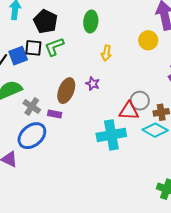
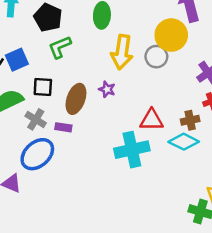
yellow circle: (148, 40) -> (171, 35), size x1.4
black square: (33, 48) -> (43, 87), moved
yellow arrow: (106, 53) -> (122, 52), size x1.8
gray circle: (140, 101) -> (156, 57), moved

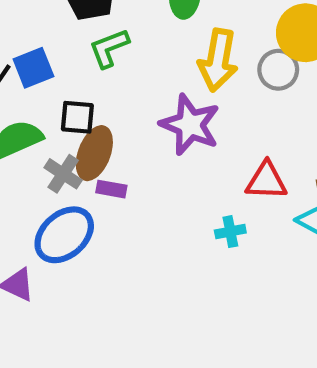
purple star: (107, 89) -> (190, 125), size x2.0
brown ellipse: (76, 99) -> (94, 153), moved
cyan cross: (132, 150) -> (230, 232), size x0.5

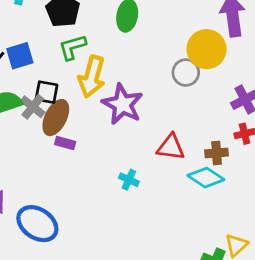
yellow arrow: (218, 60) -> (92, 77), moved
gray cross: (63, 174) -> (33, 107), moved
cyan cross: (230, 232) -> (129, 180), moved, turned 30
blue ellipse: (64, 235) -> (37, 224), moved, turned 69

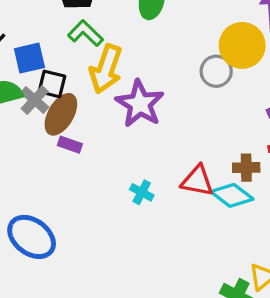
green L-shape: (72, 47) -> (85, 33), turned 56
blue square: (20, 56) -> (29, 58), moved
red triangle: (171, 147) -> (197, 181), moved

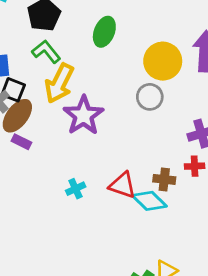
yellow circle: (242, 45) -> (163, 61), moved
cyan cross: (142, 192) -> (76, 189), turned 30

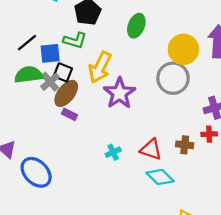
green L-shape: (46, 52) -> (75, 40), moved, turned 145
gray circle: (150, 97) -> (173, 78), size x1.5
cyan diamond: (149, 201) -> (160, 177), moved

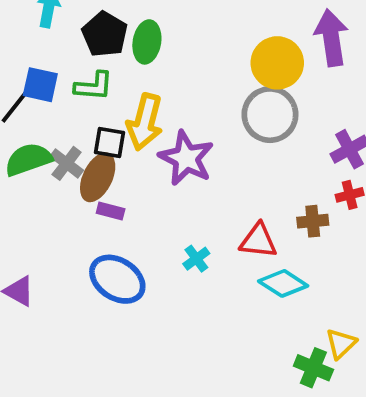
green ellipse: (136, 26) -> (147, 42), moved
blue square: (50, 53) -> (40, 85), moved, turned 30
black square: (63, 72) -> (109, 143), moved
blue ellipse: (36, 172) -> (117, 279), moved

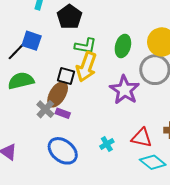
green ellipse: (147, 42) -> (123, 46), moved
green L-shape: (94, 86) -> (85, 46), moved
purple star: (186, 158) -> (125, 90), moved
gray cross: (67, 163) -> (45, 109), moved

